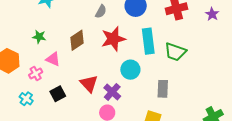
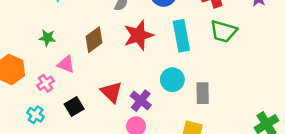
green trapezoid: (175, 52) -> (223, 31), moved
cyan circle: (130, 70) -> (172, 80), moved

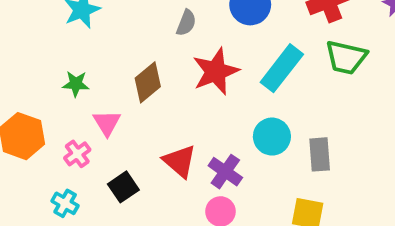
cyan rectangle: (181, 36) -> (282, 68), turned 52
pink triangle: (66, 64) -> (107, 123), turned 42

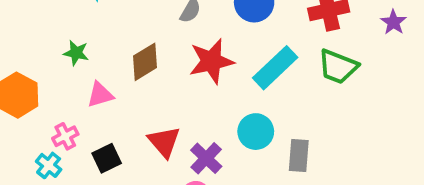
pink triangle: (107, 123) -> (100, 95), turned 36
pink cross: (77, 154) -> (65, 136), moved

